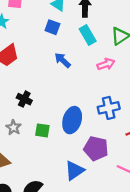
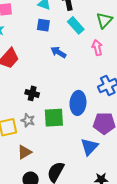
pink arrow: (106, 64) -> (97, 48), turned -70
green square: (42, 130) -> (54, 118), size x1.5

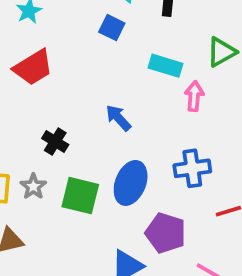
cyan rectangle: (76, 25) -> (165, 66), moved, turned -48
blue arrow: (58, 52) -> (118, 118), moved

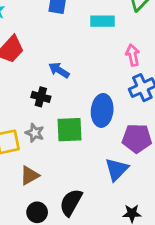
pink arrow: (194, 96) -> (133, 55), moved
blue arrow: (118, 118) -> (59, 70), moved

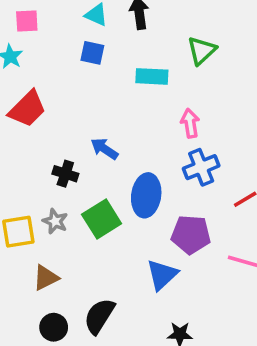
blue arrow: (59, 70) -> (104, 149), moved
green square: (69, 130) -> (102, 219), turned -32

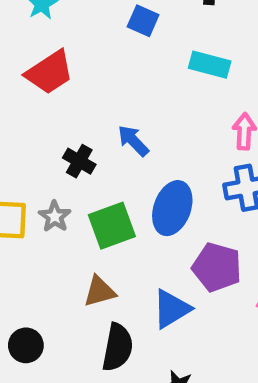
brown triangle: (46, 278) -> (100, 291), moved
black semicircle: (99, 316) -> (118, 347), moved, turned 147

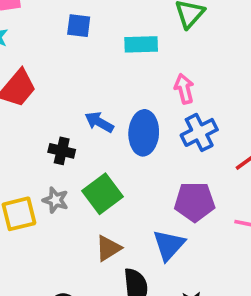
blue ellipse: (172, 208) -> (144, 133), moved

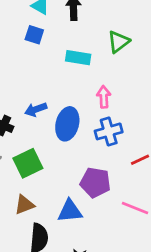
blue arrow: (99, 122) -> (36, 109), turned -60
blue triangle: (169, 245) -> (70, 211), turned 32

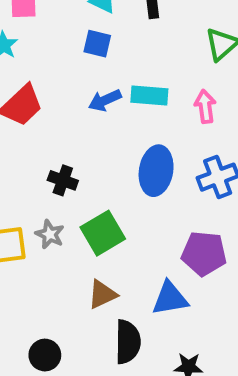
cyan rectangle: (78, 58) -> (149, 96), moved
pink arrow: (104, 97) -> (205, 106), moved
blue arrow: (36, 109) -> (105, 100), moved

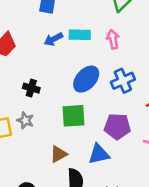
blue ellipse: (156, 171) -> (86, 79), turned 36
green square: (103, 233) -> (74, 116), moved, turned 30

